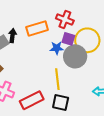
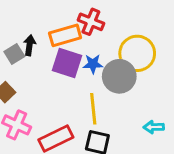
red cross: (65, 20) -> (91, 22), moved
purple square: (68, 39) -> (67, 63), moved, size x1.5

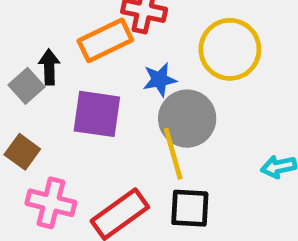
purple square: (67, 63) -> (97, 114), moved
gray circle: (119, 76) -> (187, 119), moved

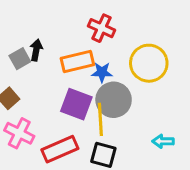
orange rectangle: (105, 40) -> (77, 62), moved
purple square: (97, 114) -> (76, 104), moved

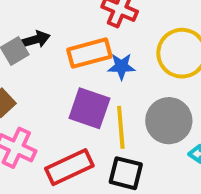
black arrow: (36, 50) -> (36, 39), turned 65
gray circle: (114, 100) -> (169, 121), moved

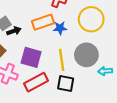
black arrow: (36, 39) -> (14, 31), moved
purple square: (89, 108) -> (31, 57), moved

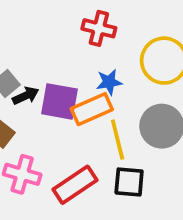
orange rectangle: (43, 22) -> (92, 109), moved
purple square: (31, 57) -> (60, 101), moved

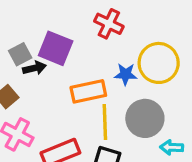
blue star: (109, 82) -> (126, 74), moved
purple square: (60, 101) -> (56, 48), moved

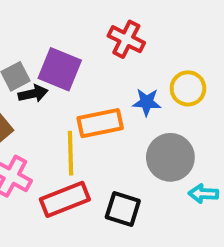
yellow circle: (159, 63) -> (188, 88), size x0.7
yellow line: (105, 122) -> (71, 153), moved

